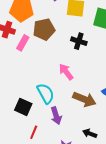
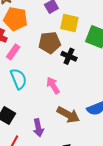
brown pentagon: (44, 29) -> (50, 43), moved
cyan semicircle: (46, 93) -> (19, 79), moved

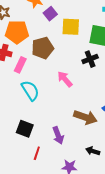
brown pentagon: (50, 43) -> (43, 48), moved
black cross: (69, 56) -> (90, 59), moved, turned -35
pink arrow: (53, 85) -> (65, 79), moved

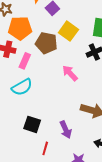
yellow square: (71, 27) -> (68, 31), moved, turned 36
brown pentagon: (43, 48) -> (46, 43), turned 30
cyan semicircle: (30, 90) -> (22, 87), moved, turned 95

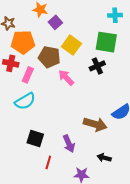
pink arrow: (70, 73) -> (66, 78), moved

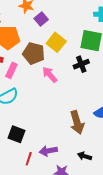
brown arrow: (95, 124) -> (77, 122), turned 55
purple arrow: (69, 144) -> (48, 151), moved, turned 102

